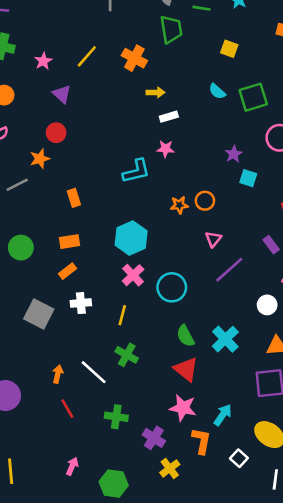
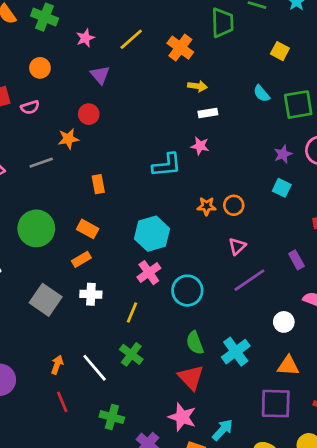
purple star: (234, 154) -> (283, 154), moved
orange rectangle: (70, 242) -> (88, 229), turned 30
green circle: (21, 248) -> (36, 228), size x1.4

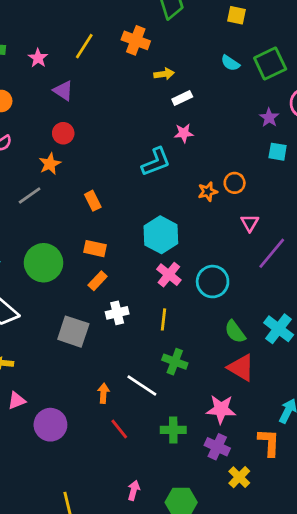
pink star: (182, 417) -> (221, 409), moved

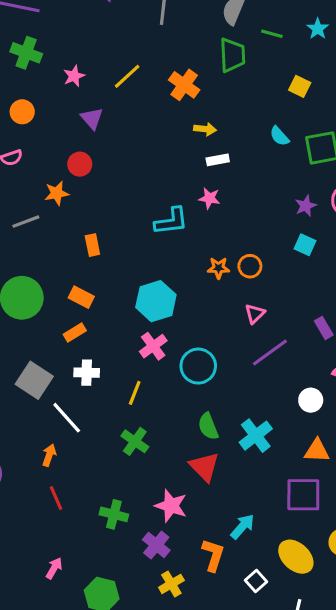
white line: (142, 385) -> (67, 418), moved

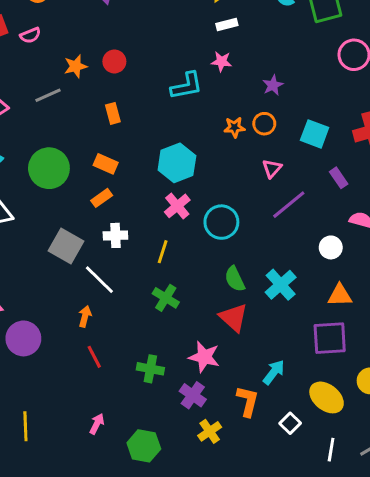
red circle: (80, 164) -> (114, 61), moved
purple star: (306, 206) -> (273, 85), moved
cyan square: (305, 245) -> (315, 134), moved, size x1.4

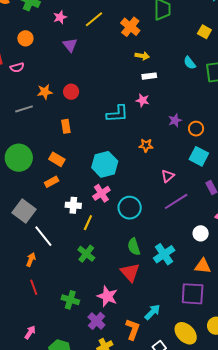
orange circle: (264, 124) -> (196, 129), moved
white cross: (115, 235) -> (73, 205), moved

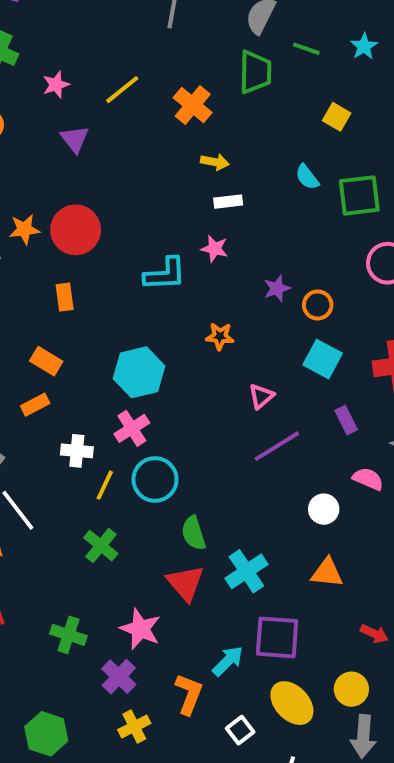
red circle: (71, 92) -> (76, 230), size x1.6
cyan circle: (130, 208) -> (155, 479), moved
cyan cross: (164, 254) -> (246, 571), moved
purple square: (193, 294) -> (277, 637), moved

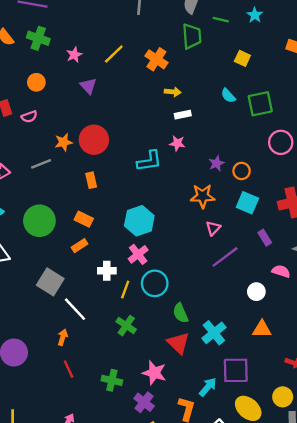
orange star: (220, 336) -> (203, 196), moved, size x1.5

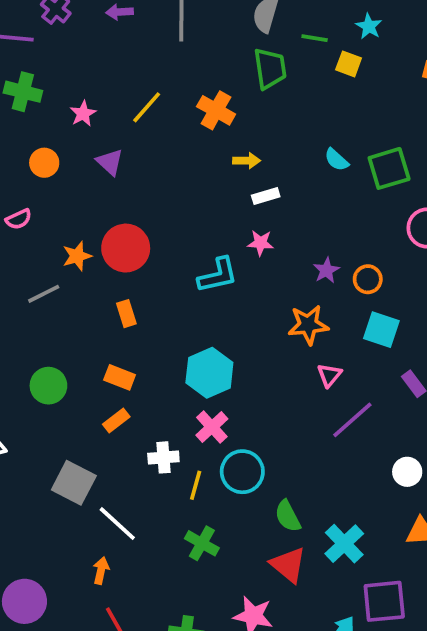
yellow square: (242, 58) -> (349, 64), moved
orange circle: (36, 82) -> (44, 163), moved
green circle: (39, 221) -> (48, 386), size x0.7

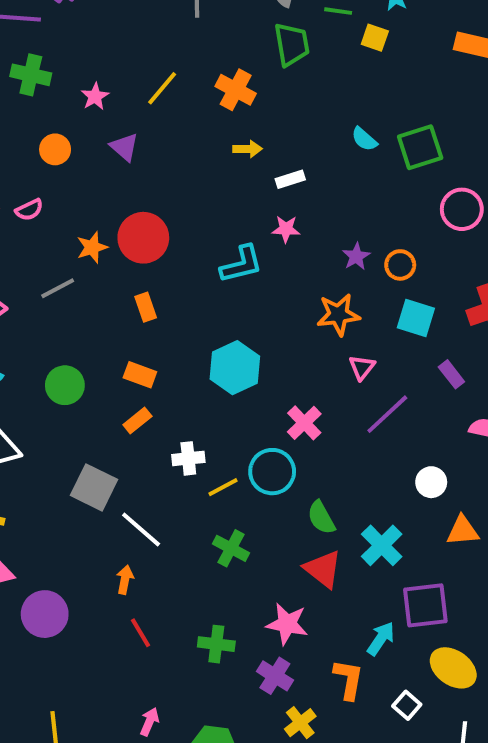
yellow arrow: (247, 161) -> (248, 149), moved
pink cross: (212, 427) -> (304, 423), moved
white circle: (407, 472) -> (431, 482), moved
yellow line: (196, 485) -> (223, 487), turned 48

